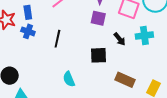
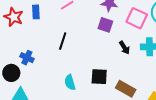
blue cross: (28, 31) -> (27, 58), moved
black square: (99, 55) -> (99, 77), moved

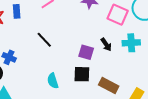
purple square: (105, 25) -> (86, 52), moved
black line: (63, 41) -> (44, 40), turned -60

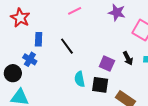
blue rectangle: (17, 11) -> (39, 39), moved
cyan semicircle: (53, 81) -> (80, 79), moved

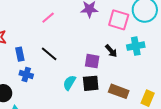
blue cross: (30, 59) -> (26, 74), moved
cyan semicircle: (80, 79) -> (69, 83), turned 56

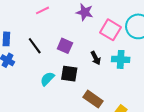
purple square: (92, 61) -> (65, 46), moved
black square: (91, 83) -> (69, 74), moved

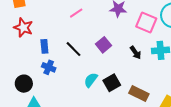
purple square: (65, 46) -> (103, 45), turned 35
black square: (69, 74) -> (112, 83), moved, turned -30

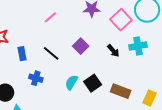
pink square: (146, 22) -> (121, 20), turned 30
blue cross: (49, 67) -> (36, 78), moved

